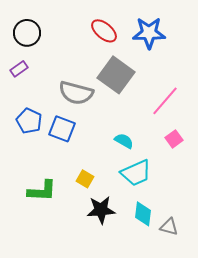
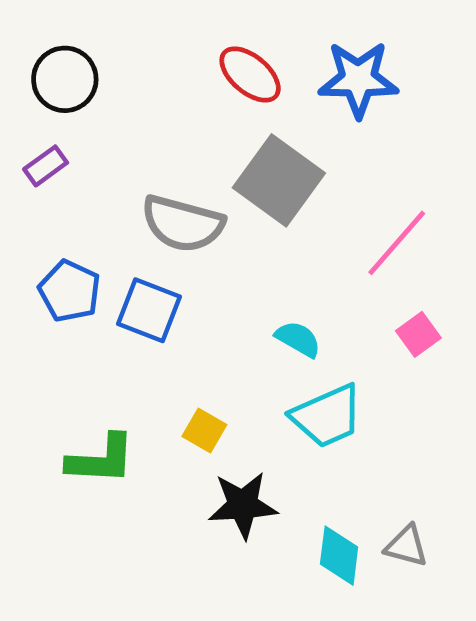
cyan diamond: (143, 214) -> (339, 556), moved

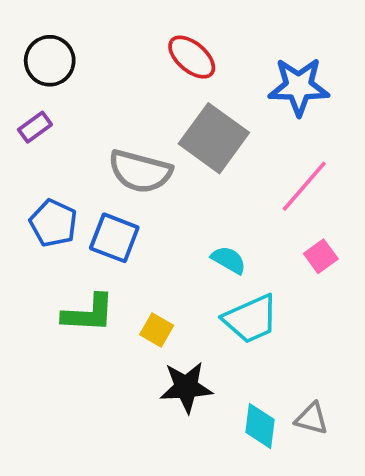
blue star: (358, 79) -> (299, 87), moved
green L-shape: (101, 459) -> (88, 313), moved

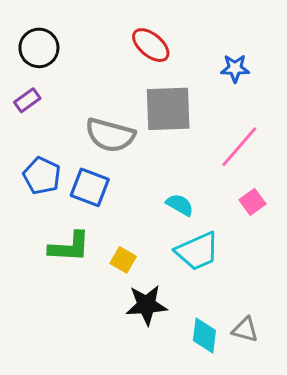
blue star: (299, 87) -> (235, 68), size x0.6
gray square: (214, 138) -> (168, 109), turned -38

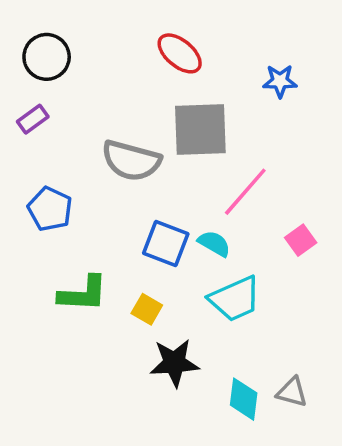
pink line: (239, 147) -> (245, 192), moved
blue square: (90, 187) -> (166, 244), moved

